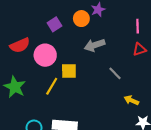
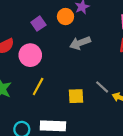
yellow square: (69, 71) -> (76, 96), moved
gray line: (115, 73) -> (102, 87), moved

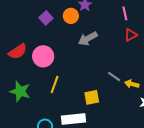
purple square: (38, 24) -> (46, 18), moved
yellow square: (76, 96) -> (92, 97), moved

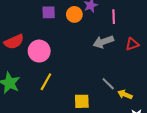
pink line: (125, 13) -> (114, 17), moved
purple square: (46, 18) -> (49, 12), turned 32
gray arrow: (88, 39) -> (103, 42), moved

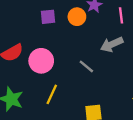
gray line: (108, 84) -> (86, 66), moved

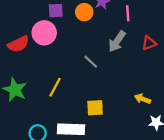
gray arrow: (112, 44) -> (117, 41), turned -35
pink circle: (41, 61) -> (44, 33), moved

